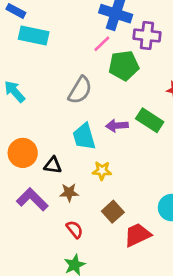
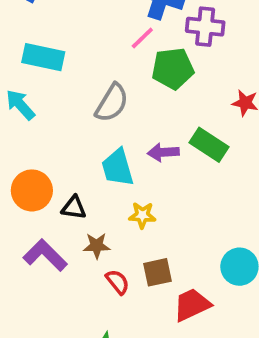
cyan rectangle: (34, 35) -> (43, 57), moved
brown square: (113, 212) -> (158, 272), turned 30
red semicircle: (75, 229) -> (118, 282), moved

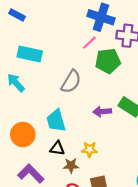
cyan trapezoid: (118, 168) -> (56, 121), moved
black triangle: (74, 208) -> (57, 148), moved
brown star: (97, 246) -> (71, 166), moved

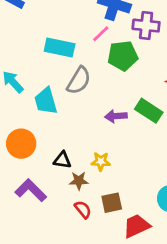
cyan rectangle: (30, 54) -> (60, 48), moved
cyan trapezoid: (56, 121) -> (46, 101), moved

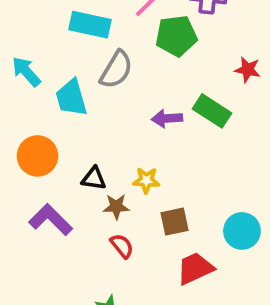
brown square: (112, 203) -> (174, 222), moved

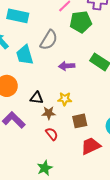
cyan rectangle: (90, 25) -> (18, 16), moved
purple arrow: (167, 118) -> (67, 66), moved

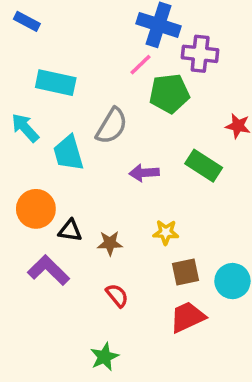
black triangle: (37, 98) -> (70, 231), moved
yellow star: (65, 99) -> (166, 232), moved
brown star: (49, 113) -> (110, 243), moved
brown square: (80, 121) -> (186, 272), moved

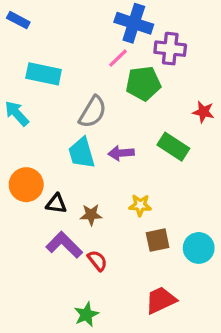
cyan trapezoid: (68, 153) -> (82, 153), moved
purple L-shape: (49, 270) -> (64, 245), moved
red trapezoid: (187, 317) -> (161, 300), moved

